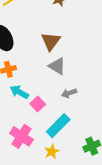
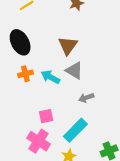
cyan arrow: (19, 92) -> (50, 77), moved
pink square: (38, 104) -> (46, 116), moved, turned 32

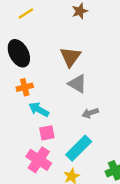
cyan arrow: (50, 77) -> (39, 109), moved

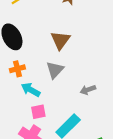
gray triangle: (77, 84) -> (55, 70), moved, turned 42
gray arrow: (90, 113) -> (88, 90), moved

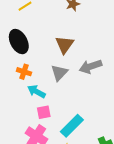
orange cross: (17, 69) -> (24, 72), turned 32
gray arrow: (88, 90) -> (91, 66), moved, size x1.5

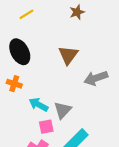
orange cross: (24, 72) -> (14, 84), moved
gray triangle: (59, 73) -> (63, 110), moved

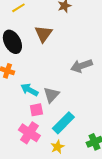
brown triangle: (68, 55) -> (43, 34), moved

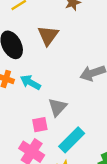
cyan arrow: (29, 90) -> (30, 82), moved

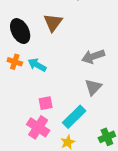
gray triangle: (57, 107) -> (93, 87), moved

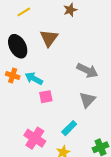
gray arrow: (93, 56) -> (87, 70), turned -135
pink square: (46, 103) -> (46, 97), moved
cyan rectangle: (74, 117) -> (69, 128), size x0.7

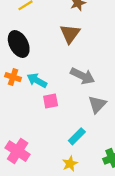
brown triangle: (49, 38) -> (70, 34), moved
gray arrow: (87, 70) -> (82, 76), moved
pink cross: (35, 138) -> (18, 151), moved

